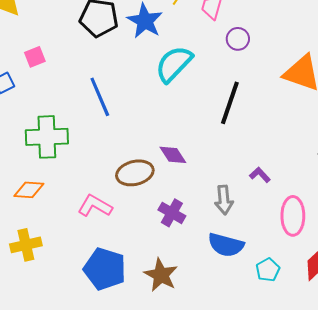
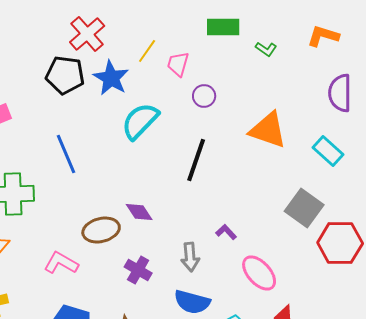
pink ellipse: (293, 216) -> (259, 273), turned -42

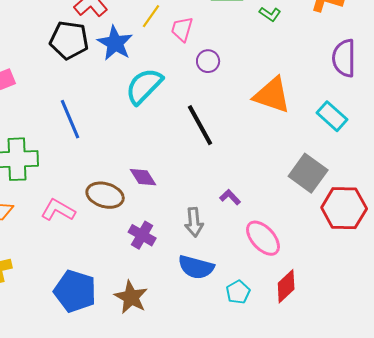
black line: (196, 160) -> (200, 125), turned -48
brown ellipse: (101, 230) -> (105, 195), turned 30
pink L-shape: (61, 263) -> (58, 210), moved

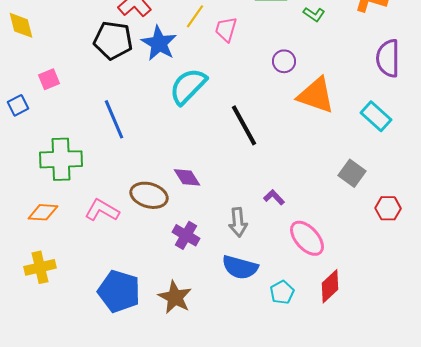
purple circle: (208, 61) -> (284, 61), moved
gray square: (308, 173) -> (352, 173), size x0.7
red hexagon: (344, 208) -> (388, 208), size x0.6

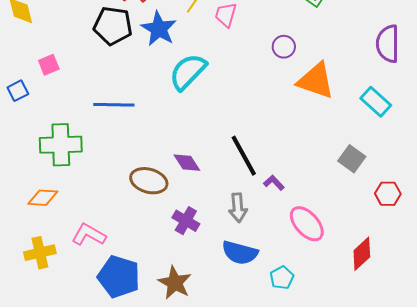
blue line: (114, 119) -> (114, 105), turned -66
black line: (244, 125) -> (244, 156), moved
pink L-shape: (102, 210) -> (89, 235), moved
red diamond: (330, 286) -> (362, 254), moved

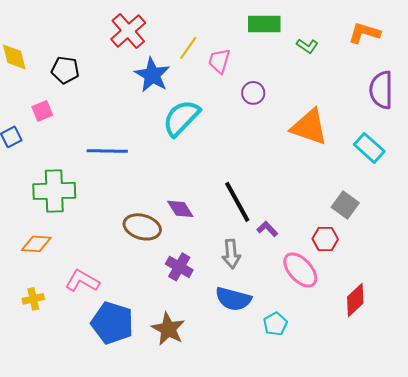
black pentagon: (113, 26) -> (65, 70), moved, size x0.7
purple circle: (284, 47) -> (253, 93), moved
red hexagon: (388, 194) -> (325, 239), moved
yellow cross: (40, 253) -> (33, 299), size x0.7

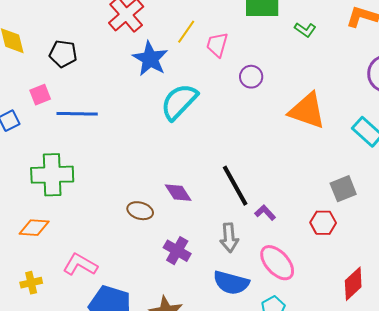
blue line: (107, 151) -> (77, 114), moved
gray square: (345, 205) -> (343, 189), turned 32
brown ellipse: (142, 227) -> (140, 211), size x0.7
pink ellipse: (300, 270) -> (277, 263), moved

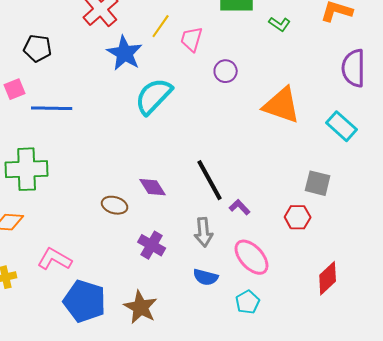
gray square: (343, 189) -> (318, 183), turned 36
blue semicircle: (231, 283) -> (206, 277), size x0.7

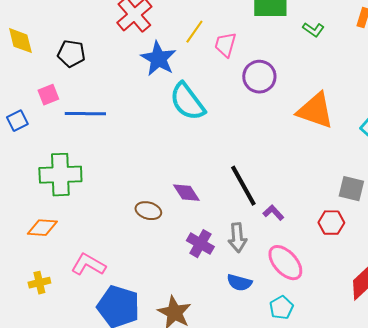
purple circle: (226, 71) -> (259, 77), size x1.4
cyan semicircle: (154, 96) -> (187, 102), turned -81
purple cross: (152, 245) -> (200, 244), moved

